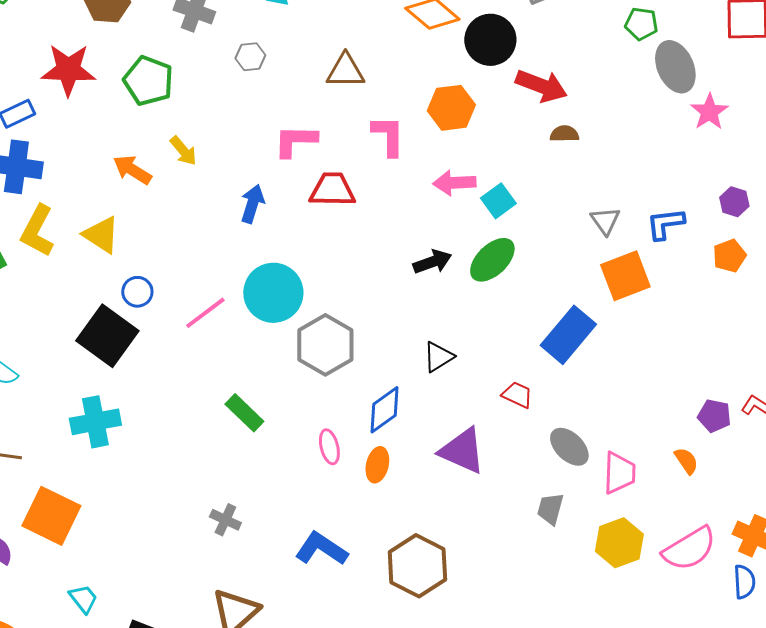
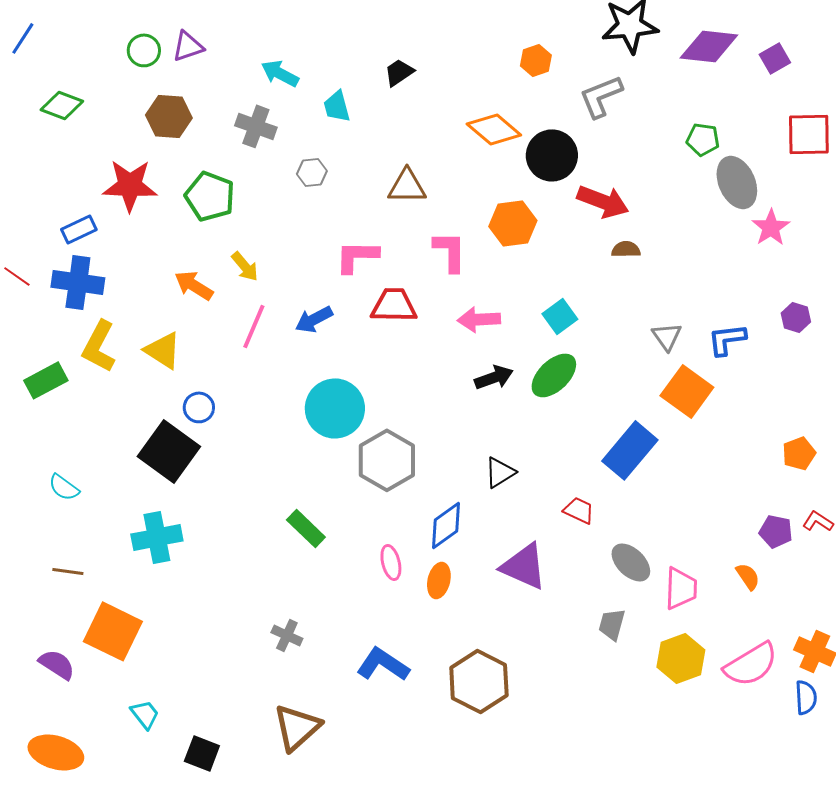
pink arrow: (454, 183) -> (479, 319), moved
blue arrow: (252, 204) -> (314, 319), turned -135
orange pentagon: (729, 256) -> (799, 453), moved
orange square: (625, 276) -> (687, 391), turned -33
pink line: (205, 313) -> (254, 326), moved, turned -30

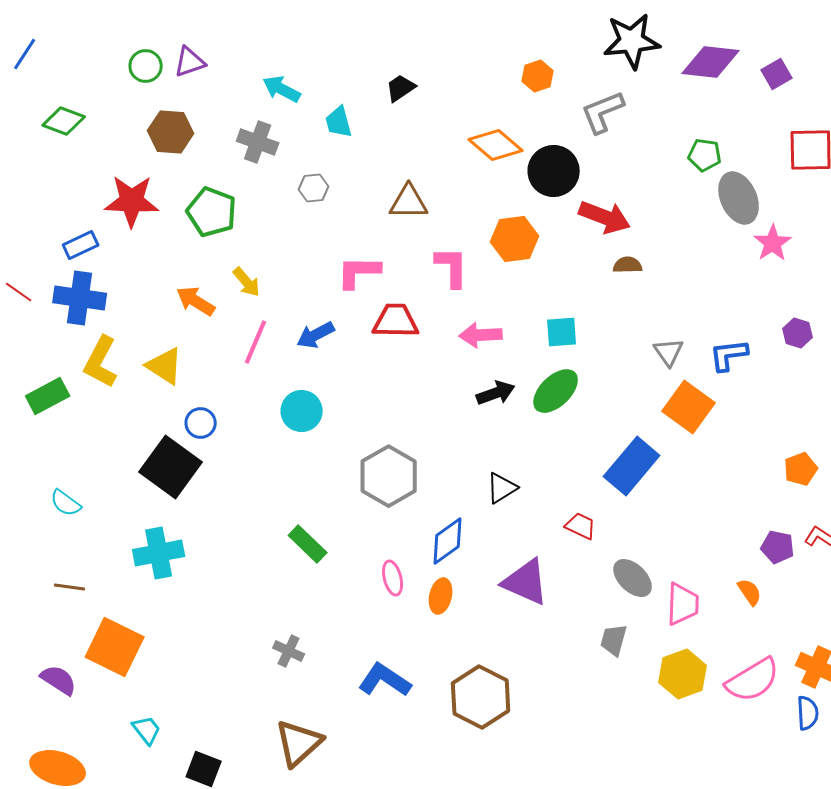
cyan square: (560, 316) -> (562, 332), turned 32
cyan circle: (335, 408) -> (302, 411), moved, size x0.7

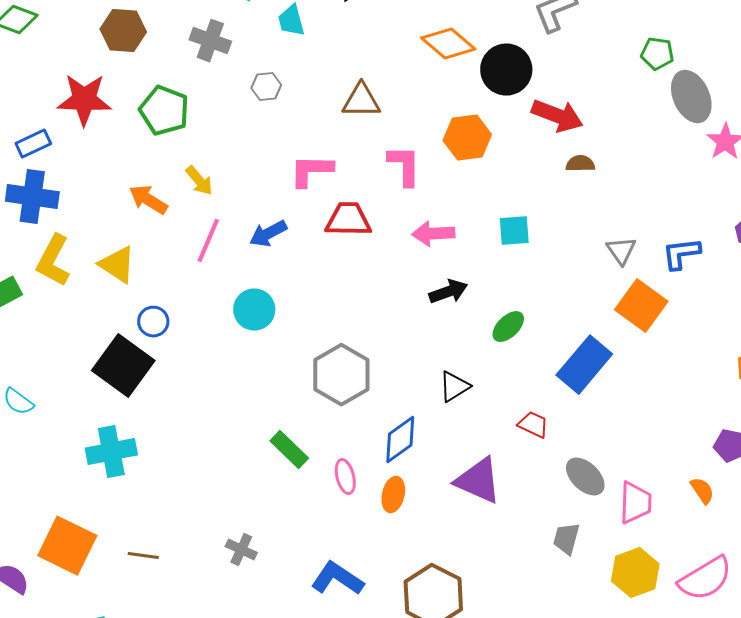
green ellipse: (556, 391) -> (508, 327), moved, size x0.7
green rectangle: (308, 544) -> (289, 450), moved
brown line: (70, 587) -> (143, 556), moved

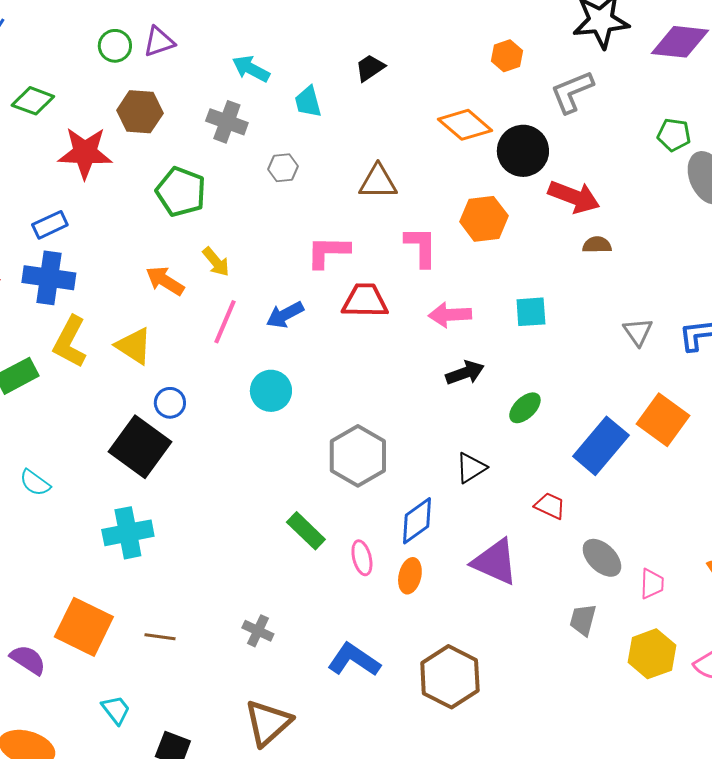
red star: (84, 100) -> (85, 153), moved
orange square: (641, 306) -> (663, 420), moved
pink trapezoid: (635, 503) -> (652, 584), size x0.7

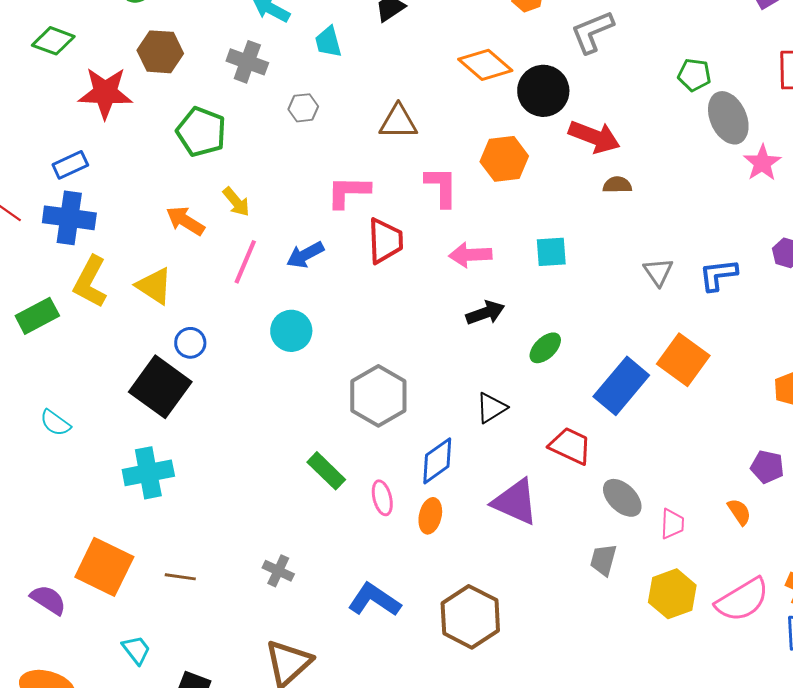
red trapezoid: (365, 301) -> (385, 241), turned 87
red trapezoid: (550, 506) -> (570, 446), size x1.4

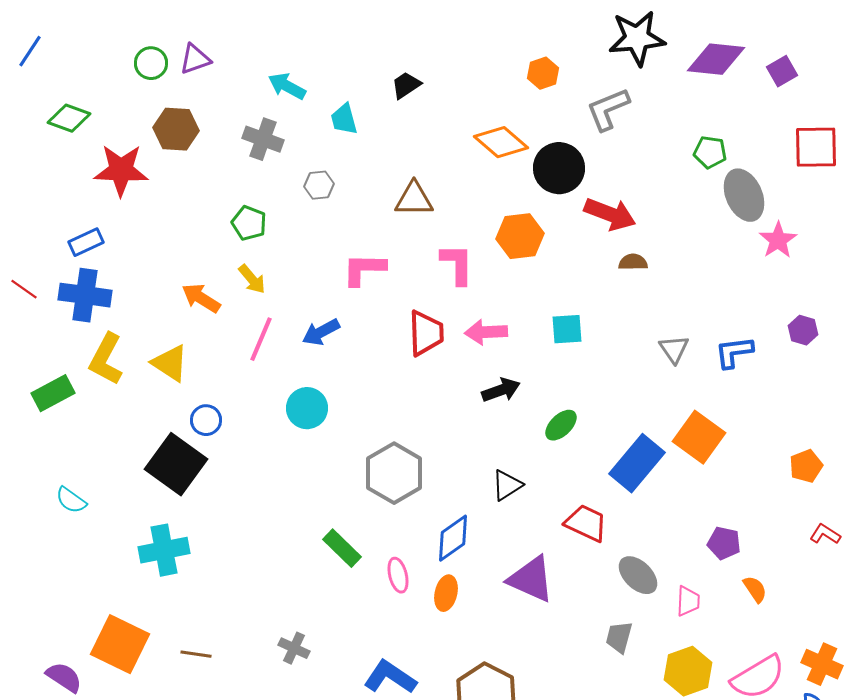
green pentagon: (201, 132) -> (249, 223), moved, size x0.7
red trapezoid: (385, 241) -> (426, 333), moved
purple pentagon: (767, 467) -> (724, 543), moved

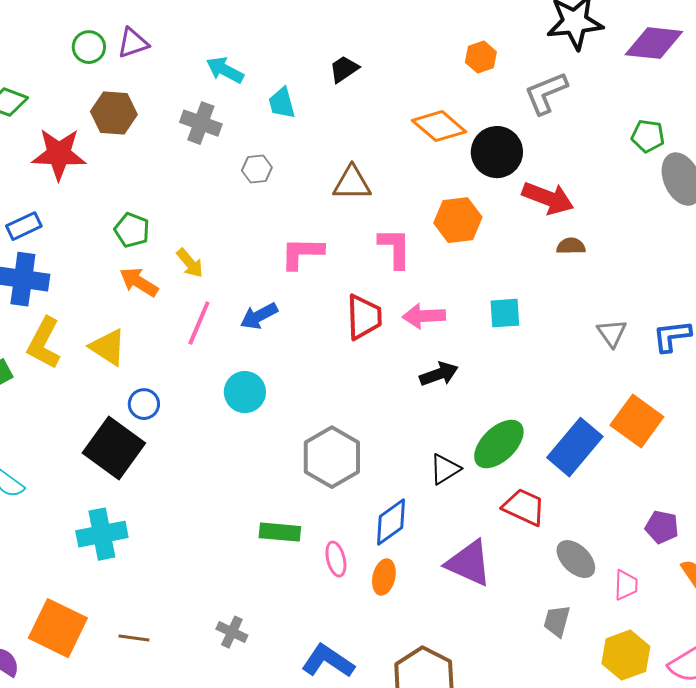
green pentagon: (249, 223) -> (132, 230), moved
green ellipse: (561, 425) -> (499, 444), moved, size x1.6
green rectangle: (342, 548) -> (280, 532), turned -39

